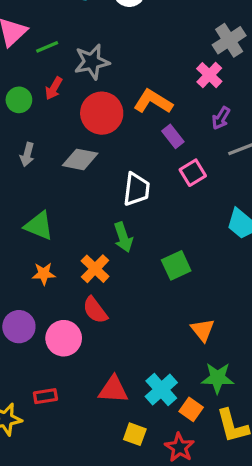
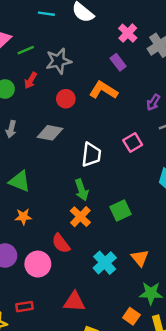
pink cross: (209, 75) -> (128, 33), moved
red circle: (102, 113) -> (66, 99), size x0.6
purple rectangle: (173, 136) -> (118, 62), moved
orange cross: (95, 269) -> (80, 217), moved
cyan cross: (161, 390) -> (105, 263), moved

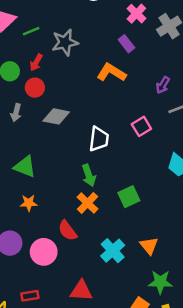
red circle: (66, 99) -> (35, 88), moved

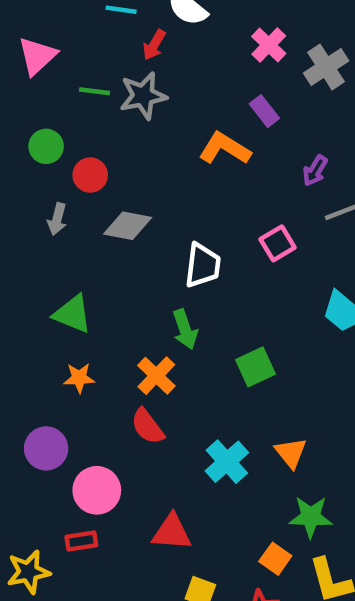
green line: (31, 31) -> (95, 91), moved, turned 30
purple rectangle: (126, 44) -> (264, 111), moved
red arrow: (36, 62) -> (154, 45), moved
orange cross: (88, 203) -> (156, 376), moved
pink circle: (44, 252) -> (97, 490), moved

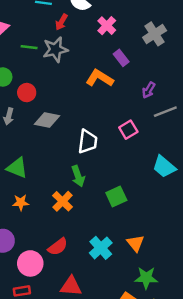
pink cross: (269, 45) -> (107, 26), moved
red semicircle: (147, 426) -> (58, 247), moved, turned -90

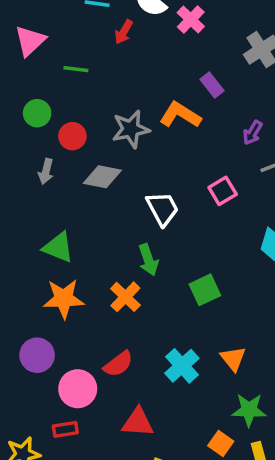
pink cross: (107, 26) -> (191, 20), moved
gray star: (55, 49) -> (131, 129), moved
white trapezoid: (88, 142) -> (162, 209), turned -35
orange star: (21, 202) -> (64, 299), size x1.6

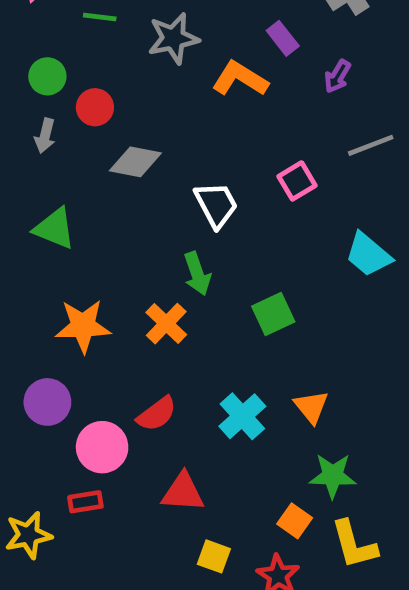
gray star: (131, 129) -> (173, 38), moved
purple arrow: (253, 133) -> (337, 76), moved
gray arrow: (46, 171) -> (45, 136), moved
green triangle: (58, 247) -> (55, 228), moved

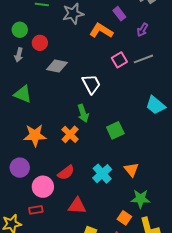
gray line: (371, 145) -> (143, 59), moved
pink square: (297, 181) -> (119, 60), moved

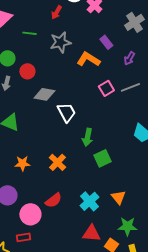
white trapezoid: (91, 84) -> (66, 112), moved
green arrow: (83, 113) -> (87, 137), moved, turned 30
orange star: (35, 135) -> (22, 163), size x0.7
red triangle: (77, 206) -> (91, 233), moved

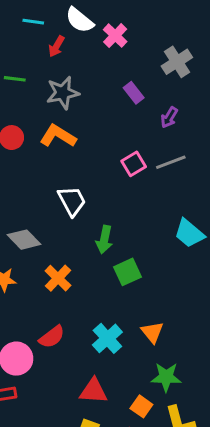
orange L-shape: (88, 59) -> (58, 136), moved
gray diamond: (44, 94) -> (24, 240), moved, turned 35
red triangle: (91, 233) -> (94, 391), moved

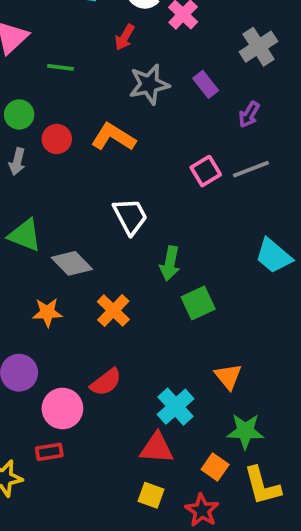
red arrow: (56, 46) -> (125, 37), moved
gray star: (63, 93) -> (149, 84), moved
cyan cross: (107, 338) -> (176, 407), moved

